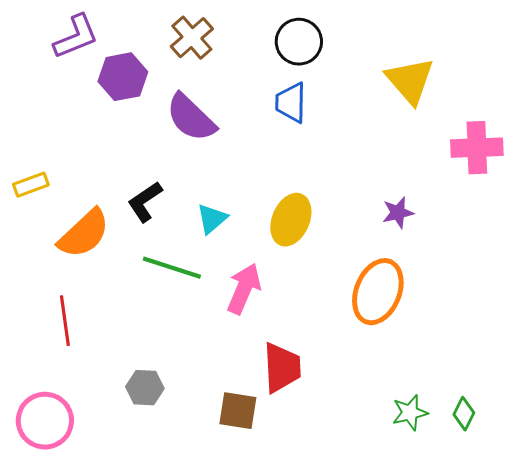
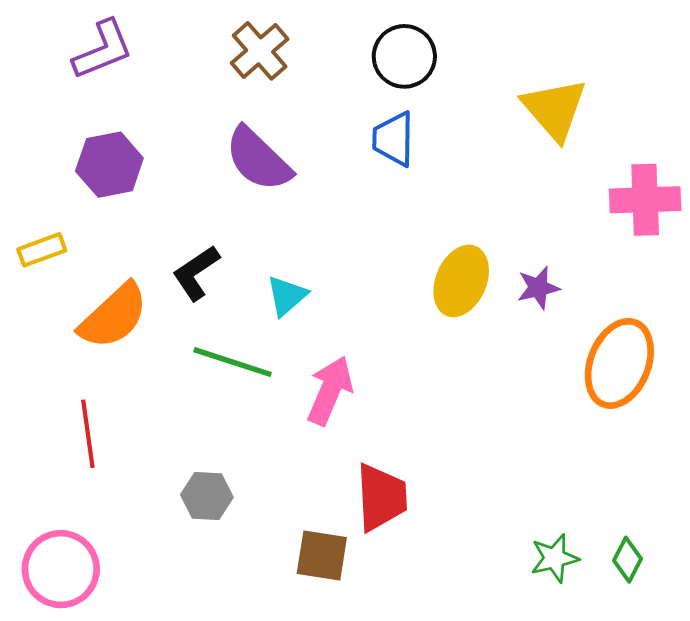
purple hexagon: (123, 77) -> (109, 165), moved
yellow ellipse: (291, 220) -> (461, 281), moved
orange ellipse: (378, 292) -> (619, 363), moved
gray hexagon: (145, 388) -> (207, 496), moved

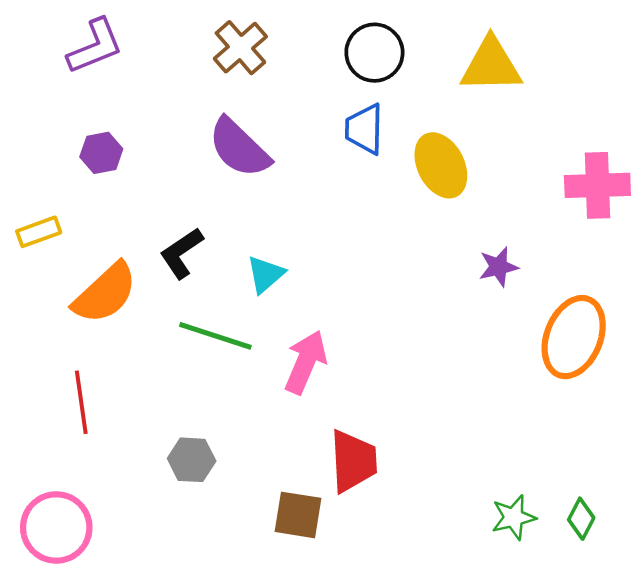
yellow triangle: (554, 109) -> (491, 65), moved, turned -50
purple hexagon: (109, 165) -> (101, 153), size x0.7
yellow ellipse: (461, 281) -> (441, 165), moved, turned -50

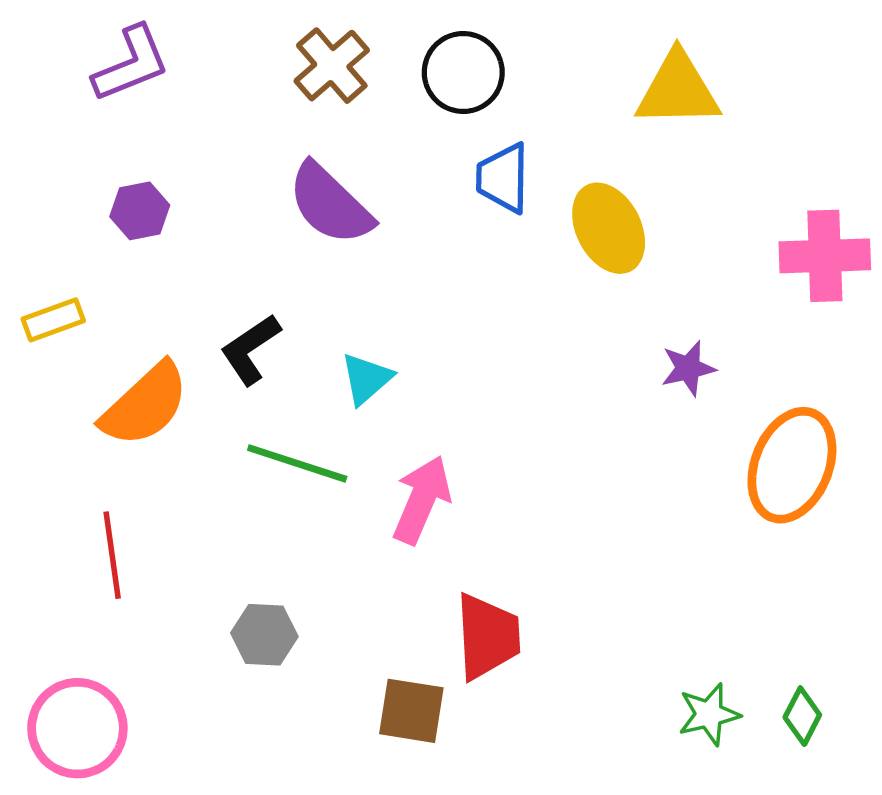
black circle: (374, 53) -> (463, 72), moved

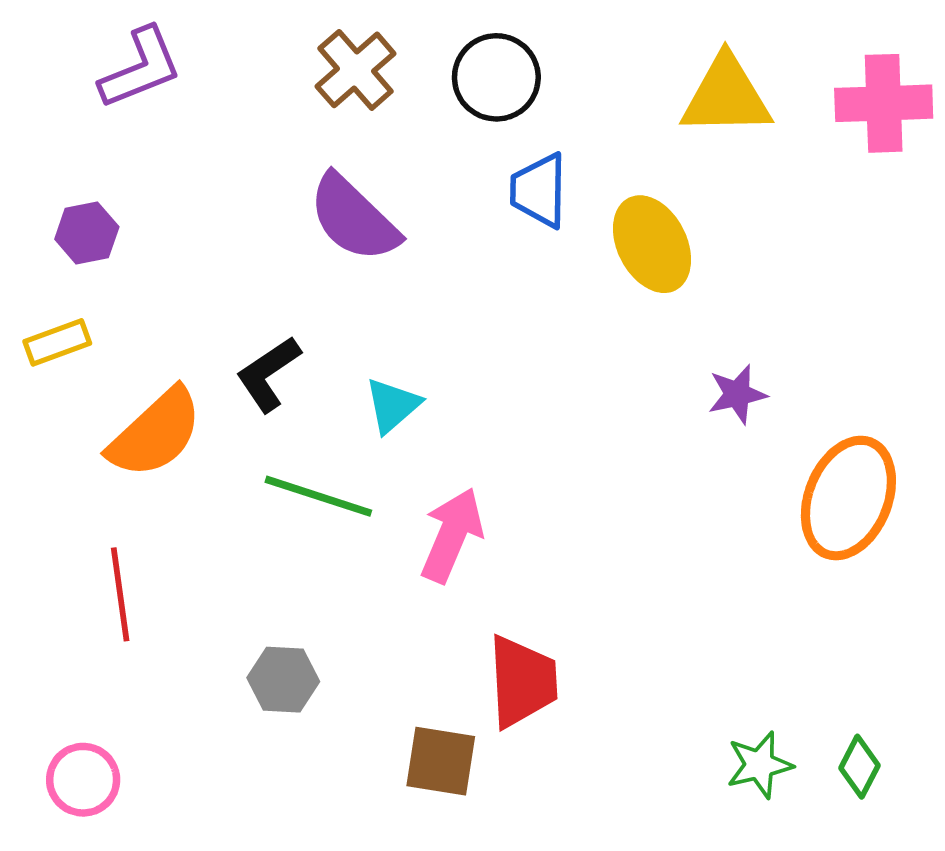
purple hexagon: (140, 211) -> (87, 233), moved
pink cross: (825, 256) -> (884, 103), moved
pink circle: (77, 728) -> (83, 780), size x0.7

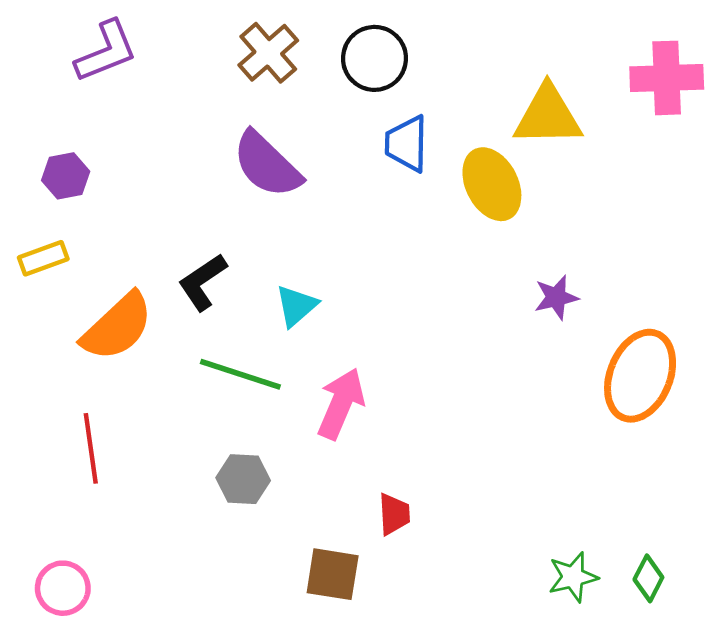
yellow triangle: (726, 96) -> (548, 116), moved
gray hexagon: (283, 680) -> (243, 479), moved
red trapezoid: (522, 681) -> (394, 514), size x0.6

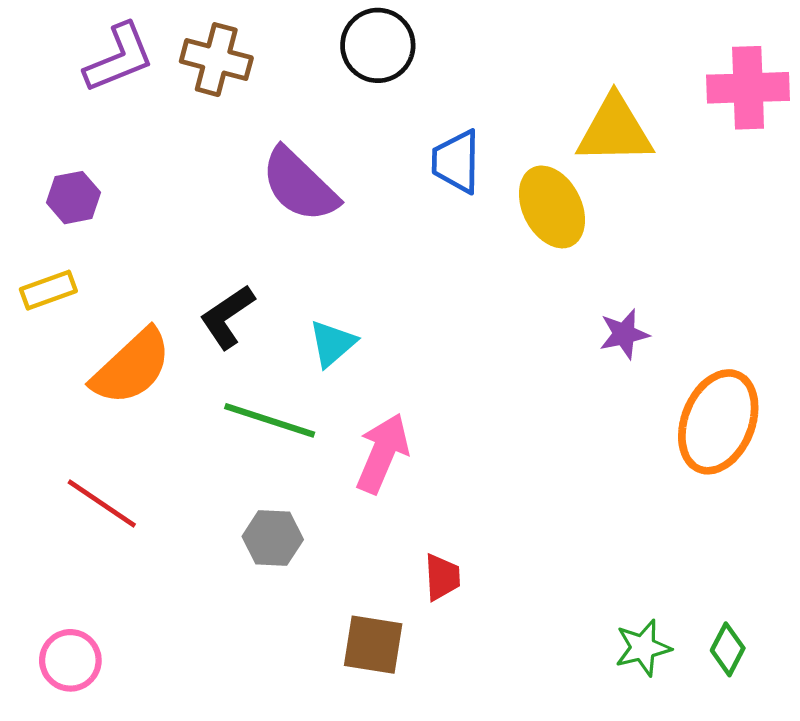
brown cross: (268, 53) -> (216, 60), moved, turned -34
black circle: (374, 58) -> (378, 45), moved
red line: (91, 448) -> (102, 503), turned -48

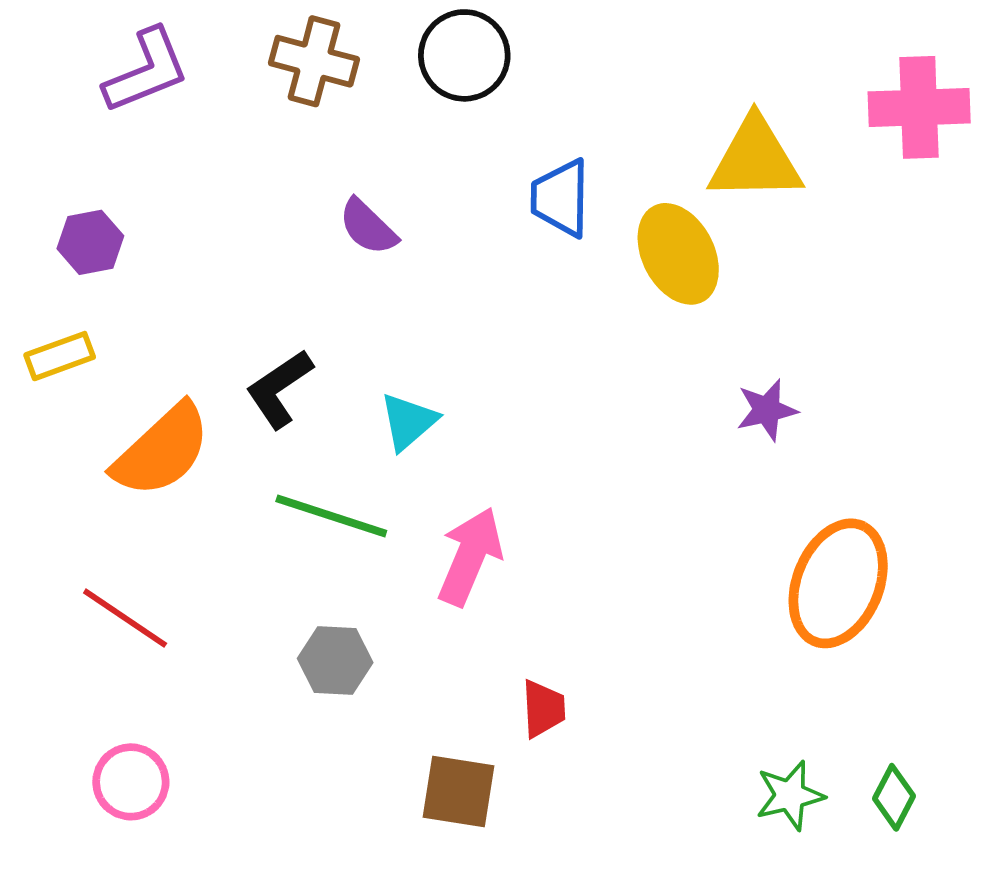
brown cross: (216, 60) -> (314, 61), moved
purple semicircle: (299, 185) -> (368, 227), size x0.6
orange ellipse: (718, 422) -> (838, 583), moved
pink circle: (70, 660) -> (131, 782), moved

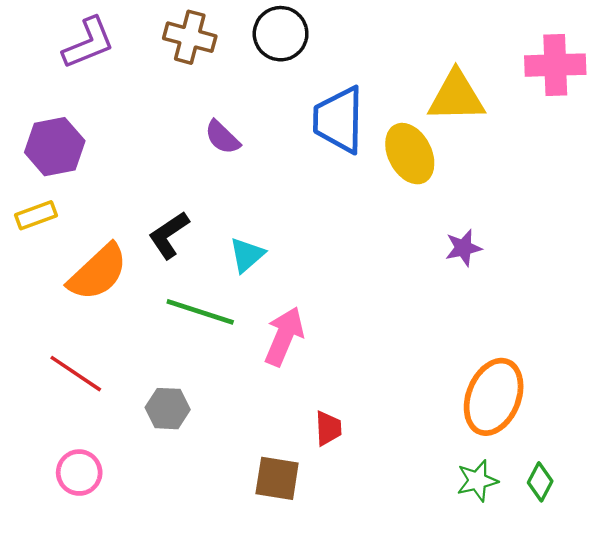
blue trapezoid: (561, 198) -> (339, 120), size x1.4
purple hexagon: (90, 242) -> (55, 147), size x1.5
orange ellipse: (838, 583) -> (494, 397), moved
gray hexagon: (335, 661) -> (168, 409), moved

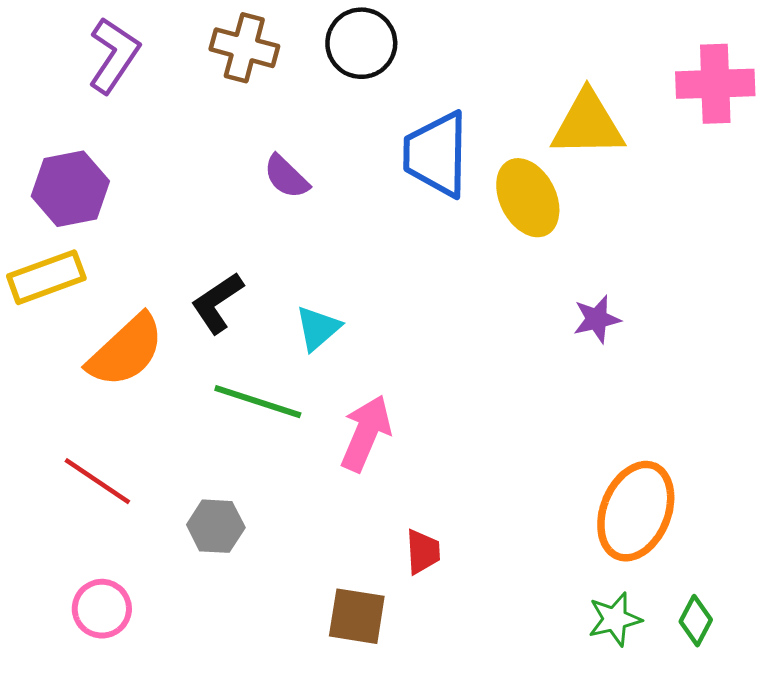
purple L-shape: (88, 43) -> (114, 55), turned -34
yellow rectangle: (36, 215) -> (46, 277), size x1.4

